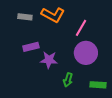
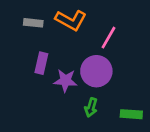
purple rectangle: (31, 47) -> (41, 63), turned -63
purple circle: (86, 53) -> (96, 71), moved

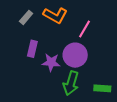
gray rectangle: (33, 23) -> (26, 17), turned -56
green arrow: (91, 107) -> (71, 83), size x1.6

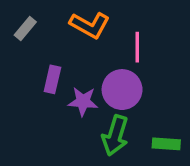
gray rectangle: (26, 17) -> (25, 28), moved
pink line: (85, 29) -> (137, 47), turned -30

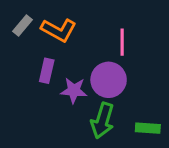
orange L-shape: (90, 25) -> (59, 30), moved

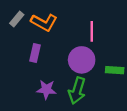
purple star: (74, 90) -> (46, 89), moved
green rectangle: (148, 128) -> (115, 70), moved

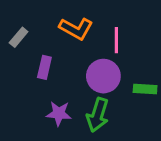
gray rectangle: (17, 19) -> (19, 37), moved
orange L-shape: (44, 22) -> (76, 29), moved

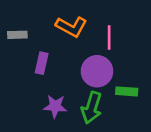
gray rectangle: (19, 37) -> (17, 35), turned 48
green rectangle: (145, 89) -> (127, 91), moved

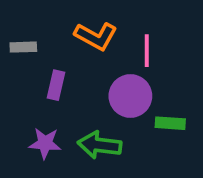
purple star: (55, 106) -> (45, 143), moved
green arrow: (92, 108) -> (100, 145), moved, turned 80

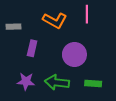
pink line: (147, 51) -> (87, 14), moved
green rectangle: (170, 123) -> (93, 83), moved

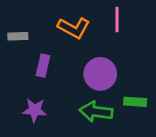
green arrow: (57, 82) -> (96, 112), moved
green rectangle: (93, 83) -> (135, 102), moved

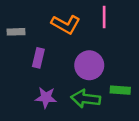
purple star: (35, 110) -> (46, 98), moved

